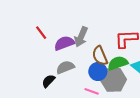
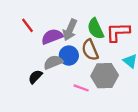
green semicircle: (118, 63) -> (96, 29), moved, turned -96
blue circle: (98, 72) -> (69, 56), moved

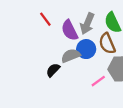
purple semicircle: (52, 37) -> (70, 30), turned -95
pink line: (81, 88) -> (98, 81), turned -56

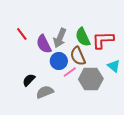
gray semicircle: (71, 56) -> (45, 92), moved
pink line: (98, 81) -> (70, 72), moved

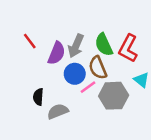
red L-shape: (103, 40) -> (128, 48), turned -60
purple semicircle: (44, 44) -> (57, 53), turned -132
black semicircle: (29, 80) -> (38, 97), turned -40

